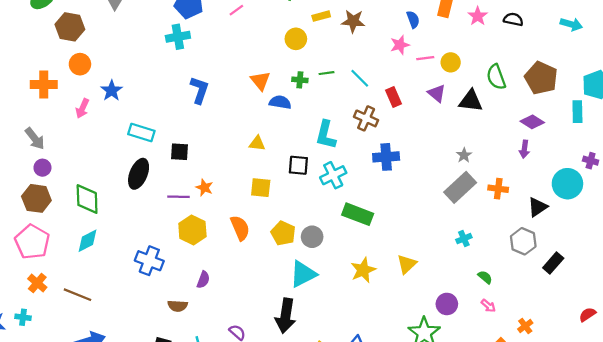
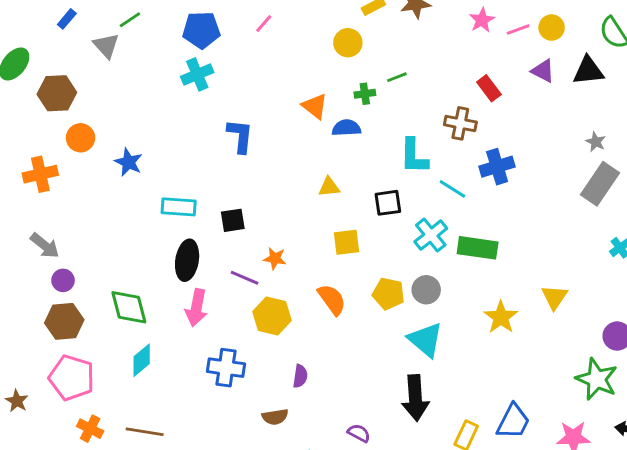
cyan line: (360, 78) -> (452, 189), moved
pink arrow: (82, 108) -> (196, 308), moved, size x1.4
cyan cross: (333, 175) -> (431, 235), moved
purple line: (179, 197) -> (245, 278), turned 35
cyan triangle: (303, 274) -> (425, 340), turned -40

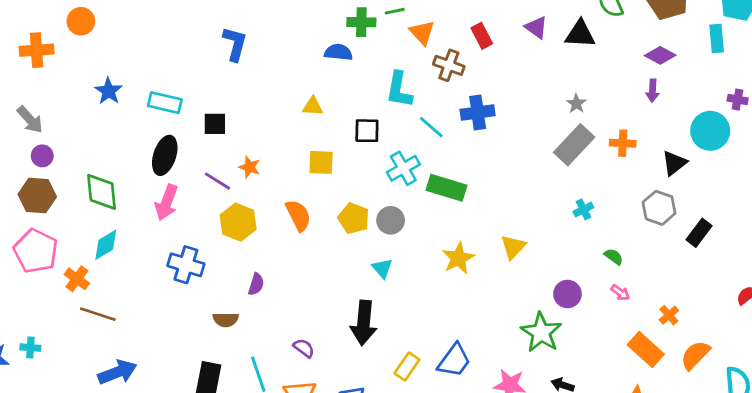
green cross: (365, 94) -> (361, 22), size x1.4
orange triangle: (315, 106) -> (422, 33), moved
blue star: (129, 162) -> (108, 91), moved
cyan triangle: (425, 340) -> (382, 268), size x0.6
orange cross: (90, 429) -> (77, 279), moved

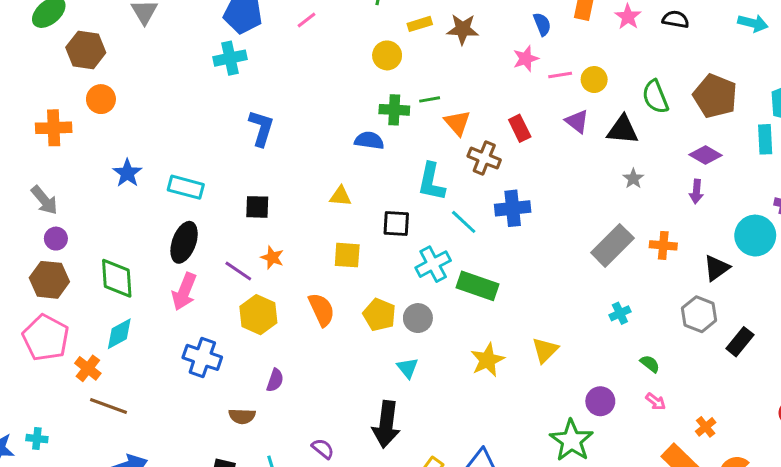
gray star: (576, 104) -> (633, 179), moved
black square: (215, 124) -> (257, 207), moved

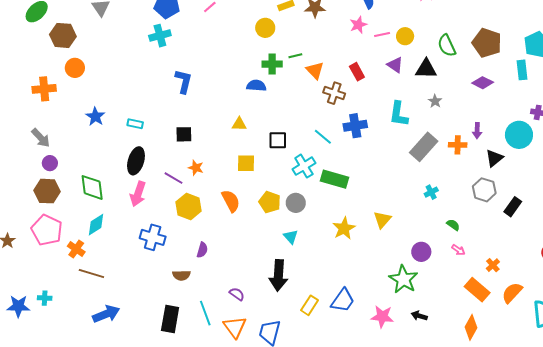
cyan L-shape: (431, 182) -> (399, 114), moved
cyan rectangle: (186, 187) -> (135, 124), size x0.7
purple arrow: (696, 192) -> (477, 131), moved

